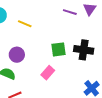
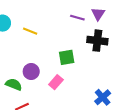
black cross: (84, 50) -> (97, 41), moved
purple circle: (17, 55) -> (31, 71), moved

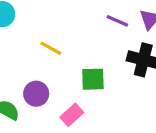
yellow line: (30, 31) -> (51, 48), moved

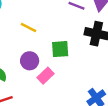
purple circle: (36, 94) -> (30, 61), moved

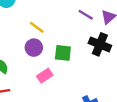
purple circle: (30, 61) -> (34, 48), moved

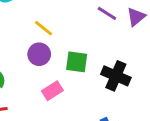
black cross: (100, 44) -> (116, 76), moved

